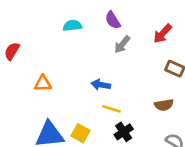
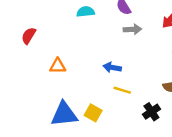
gray arrow: (122, 44) -> (132, 29), turned -132
black cross: (124, 132) -> (151, 112), moved

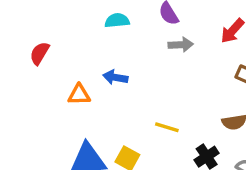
blue arrow: (112, 67) -> (115, 77), moved

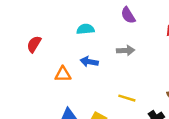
cyan semicircle: (117, 21) -> (85, 29), moved
gray arrow: (181, 45) -> (126, 50), moved

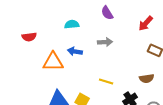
red semicircle: (34, 44) -> (29, 37), turned -128
orange triangle: (63, 74) -> (53, 62), size x1.5

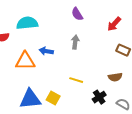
cyan semicircle: (72, 24) -> (27, 23), moved, size x1.5
gray arrow: (105, 42) -> (75, 42), turned -80

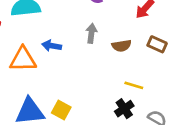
brown semicircle: (115, 77) -> (121, 46), moved
yellow line: (76, 80) -> (134, 85), moved

